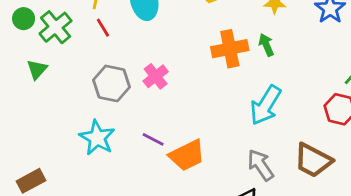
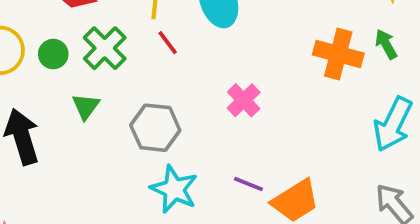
green circle: (24, 19) -> (53, 54), moved
orange cross: (230, 49) -> (338, 54), turned 32
gray hexagon: (111, 83) -> (155, 128), moved

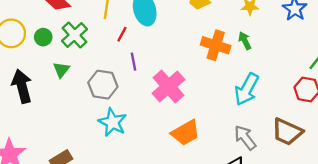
red line: (168, 43) -> (122, 34), moved, turned 63
pink cross: (244, 100) -> (168, 86), moved, size x1.6
purple line: (248, 184) -> (134, 62), moved, turned 54

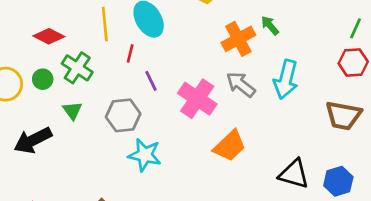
orange cross: (216, 45) -> (238, 39), turned -32
black arrow: (22, 86) -> (33, 140), turned -88
gray arrow: (245, 138) -> (241, 84), moved

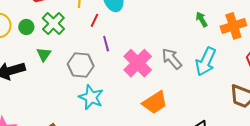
orange cross: (238, 39) -> (233, 26), moved

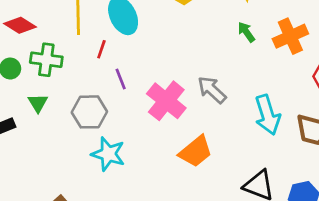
green cross: (53, 23) -> (46, 60), turned -30
cyan arrow: (206, 61) -> (267, 115), moved, turned -36

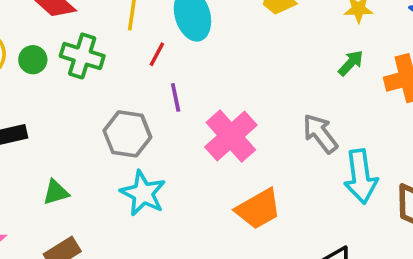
green arrow: (246, 32) -> (351, 63), turned 70
gray arrow: (212, 90) -> (320, 134), moved
green triangle: (38, 103) -> (56, 192), moved, turned 35

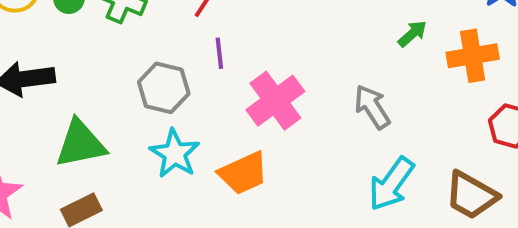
cyan arrow: (361, 176) -> (391, 184), moved, turned 38
green triangle: (56, 192) -> (80, 144), size x1.8
orange trapezoid: (258, 209) -> (243, 173), moved

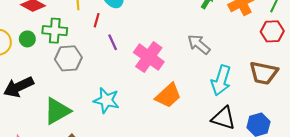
gray hexagon: (164, 88) -> (68, 58), moved
orange trapezoid: (243, 173) -> (168, 96), moved

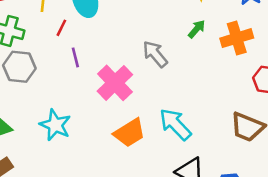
gray arrow: (199, 44) -> (155, 54), moved
cyan arrow: (221, 80) -> (175, 124), moved, turned 108

